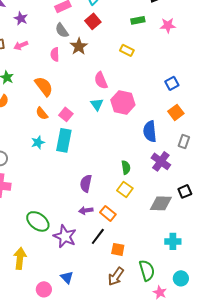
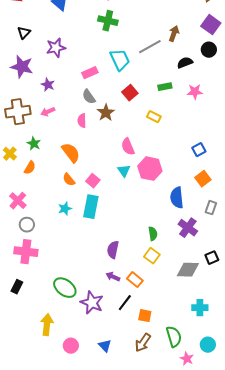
red square: (93, 21) -> (130, 93), moved
purple arrow: (86, 210) -> (113, 277), turned 32
blue triangle: (67, 277) -> (105, 346), moved
pink circle: (44, 289) -> (71, 346), moved

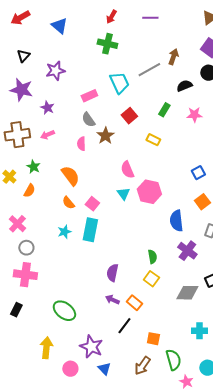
green rectangle: (165, 87) -> (164, 110), turned -48
purple star: (92, 303) -> (91, 347), moved
orange square: (145, 316) -> (153, 339), moved

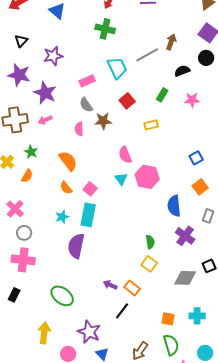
purple star: (47, 108) -> (45, 93), size x1.6
brown star: (105, 136) -> (103, 121), turned 30
yellow rectangle: (153, 140) -> (151, 125), turned -40
purple semicircle: (112, 273) -> (76, 246), moved, size x1.4
orange square: (153, 339) -> (168, 319), moved

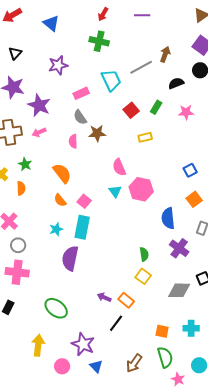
purple star: (53, 56) -> (58, 65), moved
red square: (127, 101) -> (131, 110), moved
orange semicircle: (27, 176) -> (21, 188), turned -32

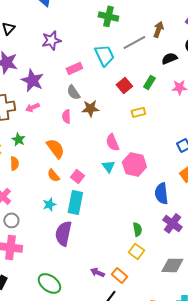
green cross: (99, 41) -> (108, 16), moved

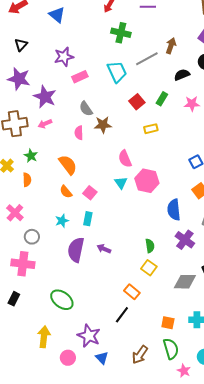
pink rectangle: (74, 68) -> (80, 77), moved
cyan rectangle: (75, 202) -> (88, 219), size x0.6
gray circle: (11, 220) -> (32, 237), moved
purple arrow: (97, 272) -> (104, 249), moved

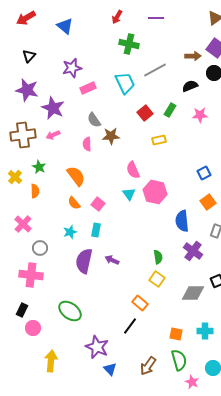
brown arrow: (171, 46) -> (193, 56), moved, turned 70
yellow arrow: (44, 337) -> (51, 361), moved
pink circle: (68, 358) -> (33, 328), moved

